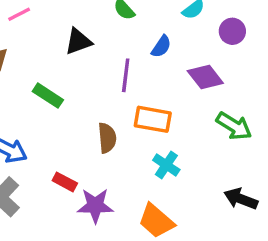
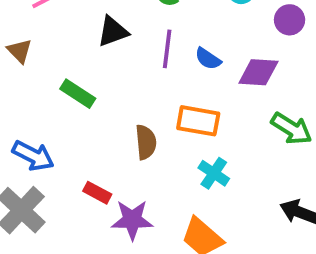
blue semicircle: (161, 46) -> (208, 59), moved, turned 90
purple line: (126, 75) -> (167, 49), moved
purple diamond: (205, 77) -> (258, 72), turned -48

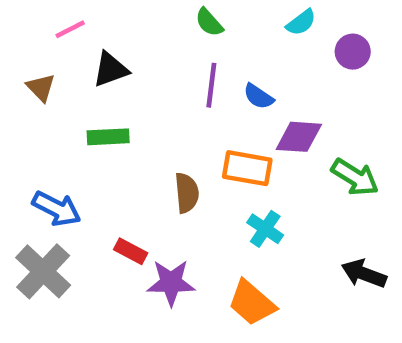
black triangle: (113, 31) -> (110, 70), moved
purple diamond: (258, 72) -> (299, 137), moved
green rectangle: (78, 94) -> (108, 137), turned -36

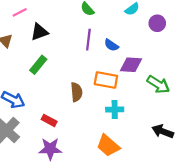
green rectangle: (108, 137) -> (38, 65), turned -48
cyan cross: (265, 229) -> (115, 110), turned -35
purple star: (171, 283) -> (50, 149), moved

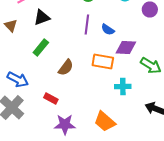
brown semicircle: (76, 92) -> (66, 68), moved, turned 42
cyan cross: (115, 110) -> (123, 86), moved
purple star: (50, 149) -> (65, 124), moved

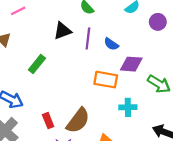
black triangle: (42, 18) -> (62, 31), moved
brown semicircle: (66, 68) -> (78, 121), moved, size x1.4
red rectangle: (51, 98) -> (48, 121), turned 40

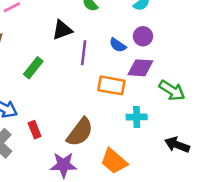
purple circle: (158, 22) -> (143, 36), moved
purple line: (88, 39) -> (84, 53), moved
red rectangle: (48, 121) -> (35, 130), moved

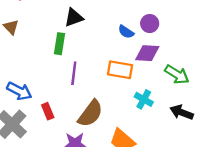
purple line: (84, 53) -> (74, 73), moved
green rectangle: (33, 68) -> (60, 44), moved, turned -30
cyan cross: (137, 117) -> (144, 99), turned 30
black arrow: (177, 145) -> (182, 112), moved

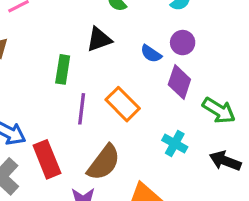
black triangle: (74, 18) -> (99, 39), moved
purple diamond: (147, 53) -> (179, 82), turned -75
orange rectangle: (120, 70) -> (123, 104), moved, turned 35
red rectangle: (48, 111) -> (47, 159), size x1.6

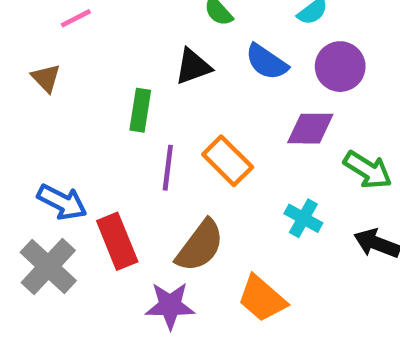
purple circle: (183, 43) -> (340, 67), moved, size x1.4
blue semicircle: (151, 54) -> (267, 62), moved, size x1.4
purple diamond: (179, 82) -> (310, 129), turned 72

